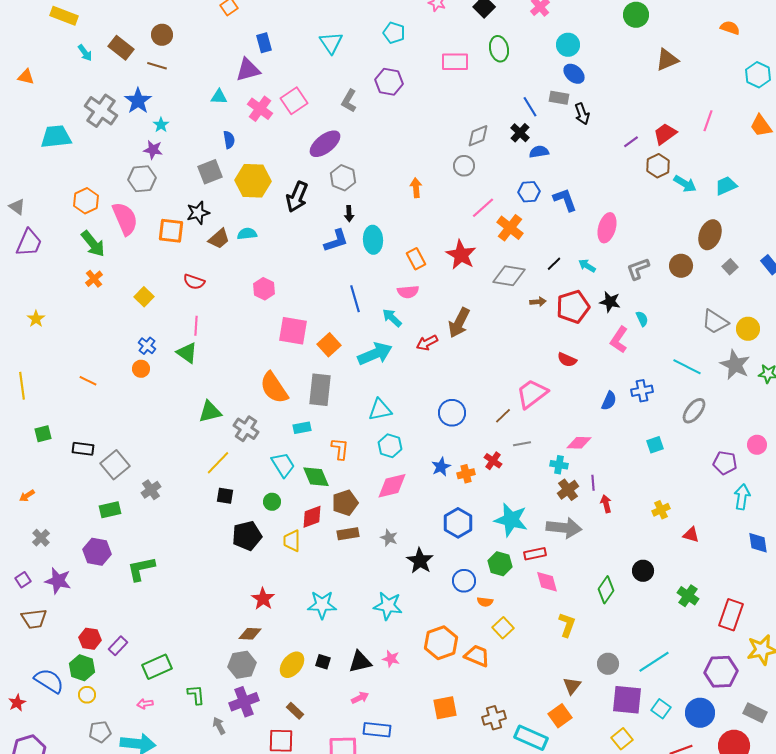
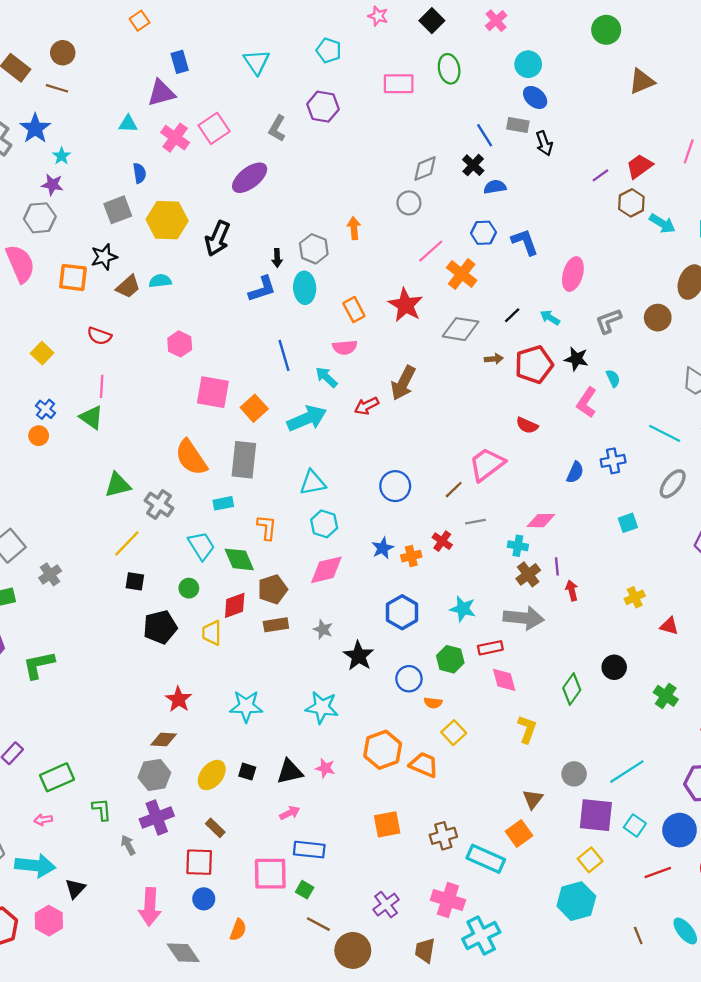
gray hexagon: (343, 178) -> (314, 249), moved
cyan star: (511, 520) -> (463, 609), size x0.7

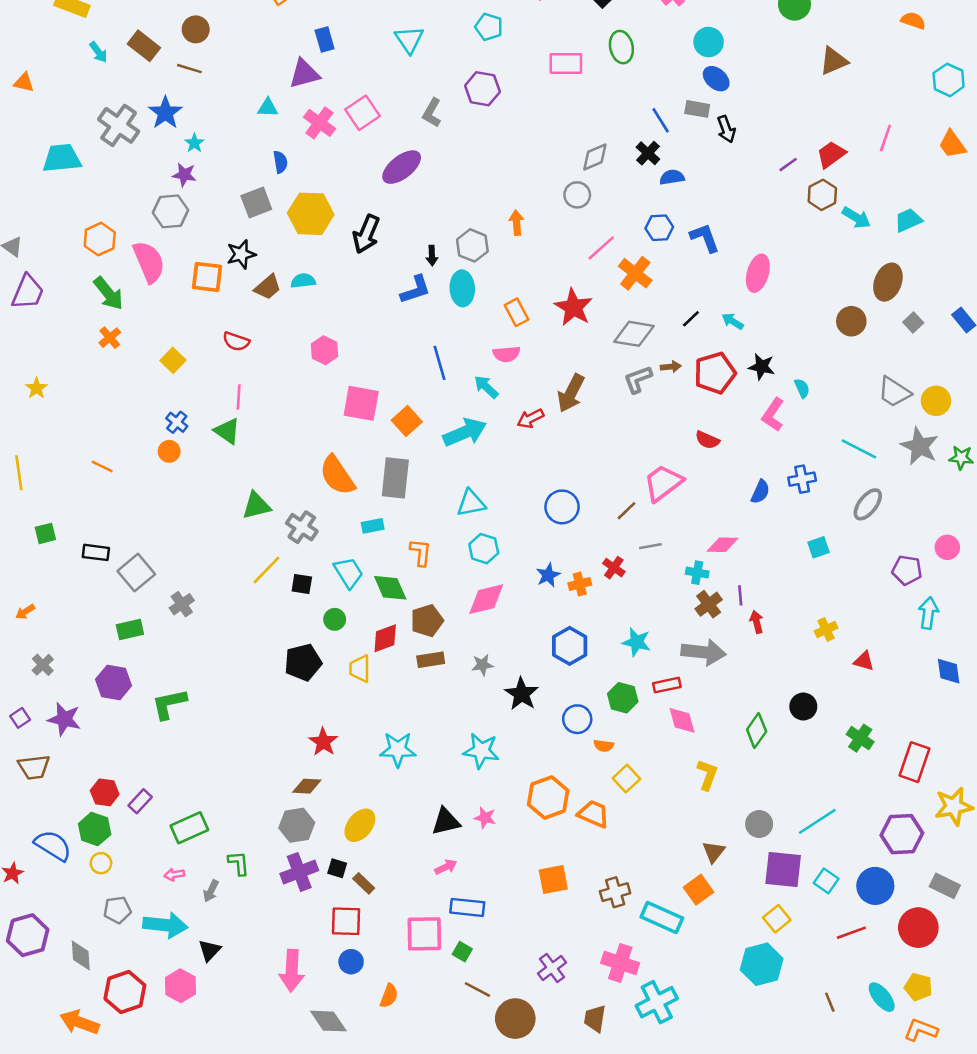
gray L-shape: (608, 321) -> (638, 379), moved
black square: (135, 581) -> (302, 584), moved
gray star: (323, 629) -> (482, 665), turned -30
black square: (247, 772) -> (337, 868), moved
gray arrow: (128, 845) -> (211, 891), moved, turned -126

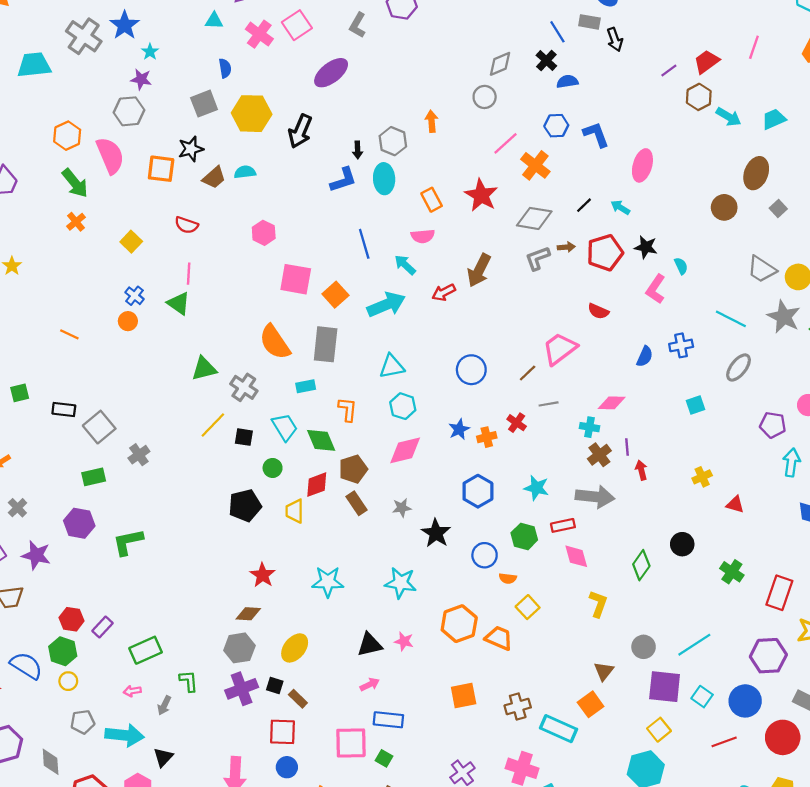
brown rectangle: (431, 660) -> (356, 503), turned 65

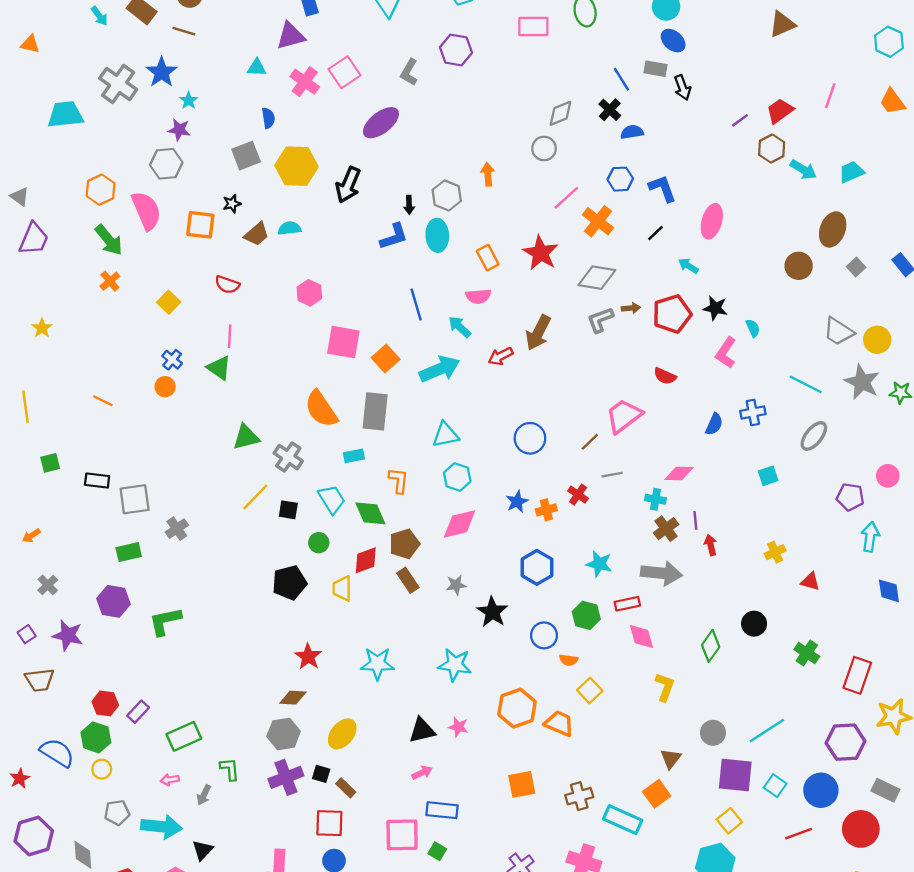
black star: (191, 149) -> (232, 204), size x0.7
black line: (584, 205) -> (655, 233), moved
gray square: (99, 427) -> (135, 499), turned 32

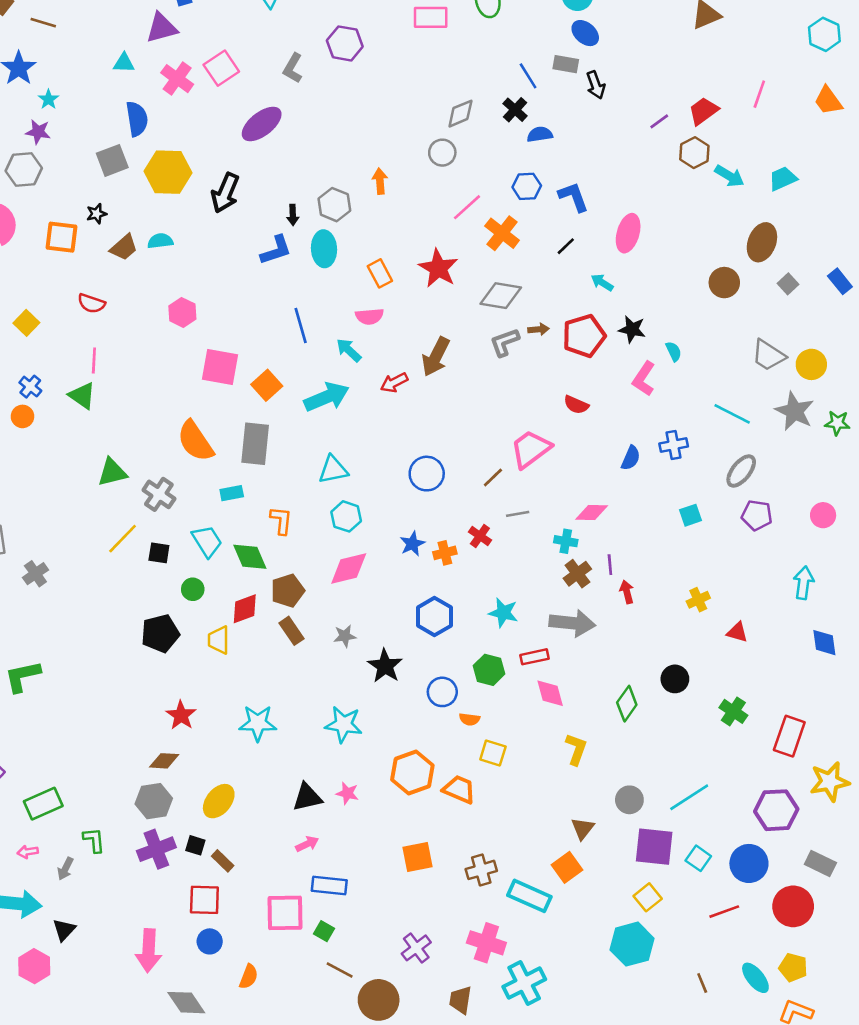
blue semicircle: (268, 118) -> (137, 119), size x1.5
purple pentagon: (850, 497) -> (757, 515), moved
yellow square: (590, 691) -> (493, 753), turned -30

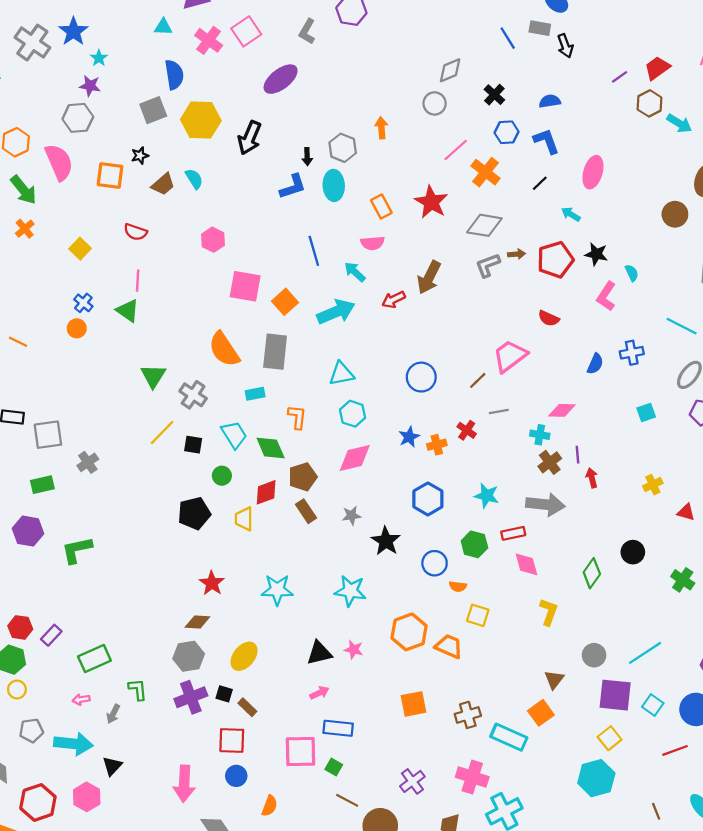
black cross: (515, 110) -> (494, 95), moved
blue semicircle: (540, 134) -> (550, 101), moved
cyan semicircle: (160, 241) -> (194, 179), turned 65
green triangle: (112, 472) -> (153, 376), turned -44

